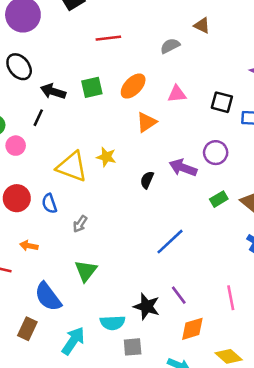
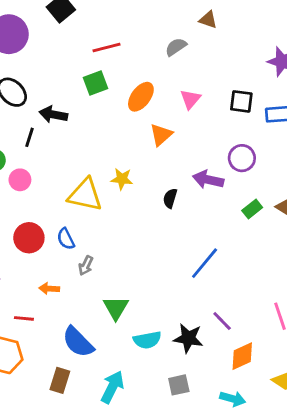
green square: (92, 87) -> (95, 83), moved
pink triangle: (177, 94) -> (190, 99), turned -36
black line: (38, 118) -> (29, 137), moved
gray arrow: (80, 224) -> (86, 266), moved
cyan semicircle: (113, 323) -> (147, 340), moved

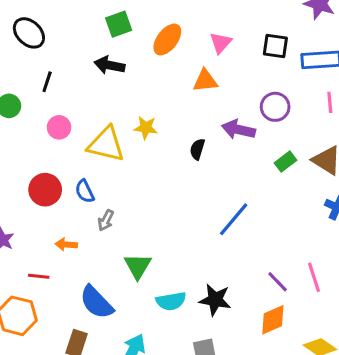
black arrow: (53, 114) -> (109, 65), moved
orange triangle: (161, 135) -> (205, 81), moved, turned 35
pink circle: (20, 180) -> (59, 127), moved
purple line: (222, 321) -> (278, 282), moved

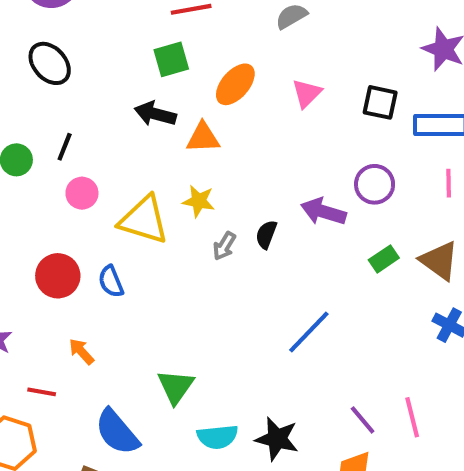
orange triangle: (205, 81) -> (203, 138), moved
black line: (47, 82) -> (65, 147), moved
gray arrow: (106, 220) -> (224, 246), moved
orange arrow: (66, 244) -> (81, 351), turned 40

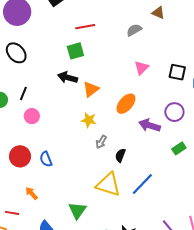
orange ellipse: (235, 84) -> (126, 104), moved
orange triangle: (203, 138) -> (91, 89), turned -36
yellow triangle: (144, 220) -> (108, 185), moved
black semicircle: (266, 234) -> (120, 155), moved

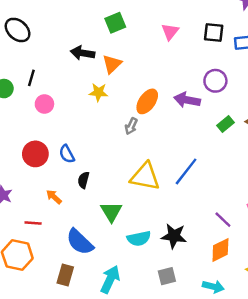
green square: (75, 51) -> (115, 23), moved
orange ellipse: (126, 104) -> (147, 101), moved
yellow star: (89, 120) -> (98, 92), moved
black semicircle: (120, 155) -> (84, 180), moved

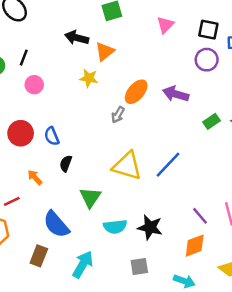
purple circle: (215, 81) -> (207, 60), moved
red line: (33, 223) -> (12, 201), turned -35

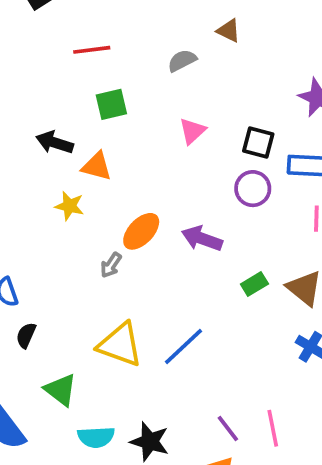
orange triangle: (105, 51) -> (97, 166), turned 50
green triangle: (90, 197) -> (61, 390), turned -30

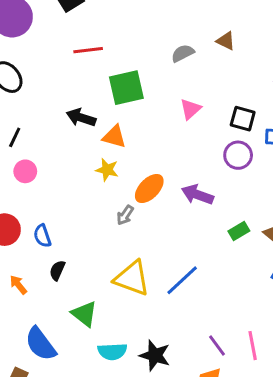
brown triangle: (229, 31) -> (226, 41), moved
red line: (92, 50) -> (88, 50), moved
green square: (111, 104) -> (126, 88), size x1.4
yellow star: (69, 206) -> (107, 170), moved

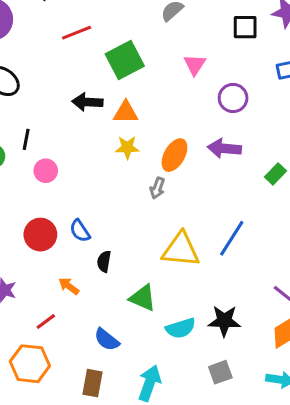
black square: (243, 119) -> (245, 27), moved
purple circle: (238, 155) -> (233, 98), moved
blue semicircle: (41, 344) -> (107, 340), size x0.7

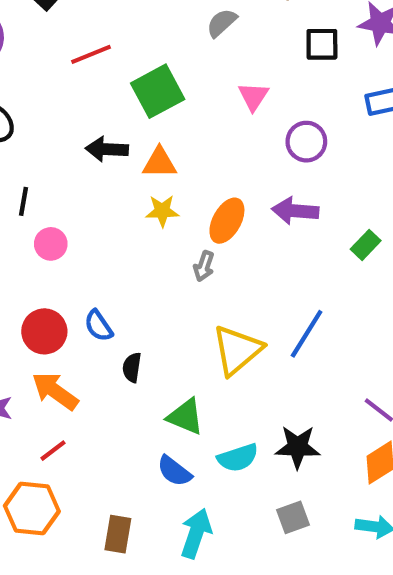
yellow triangle: (181, 250) -> (237, 350), turned -45
orange arrow: (69, 286) -> (55, 391), moved, size x1.6
blue semicircle: (107, 340) -> (174, 471), moved

